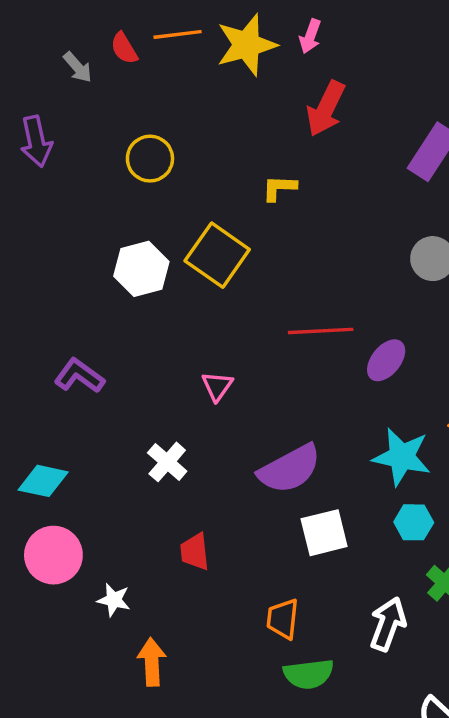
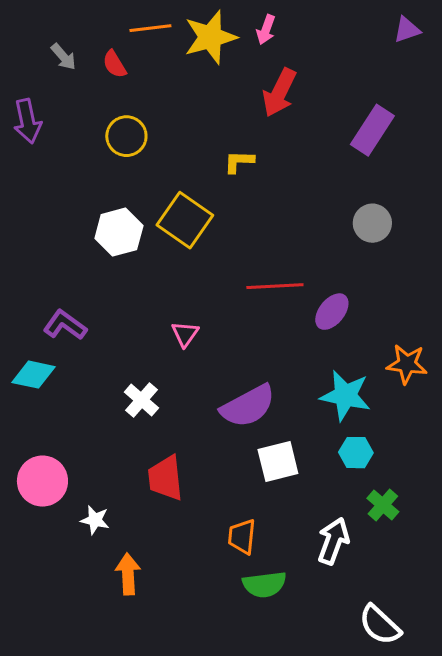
red semicircle: (124, 48) -> (114, 64), moved
cyan diamond: (43, 481) -> (33, 375), moved
red trapezoid: (195, 552) -> (165, 478), size x1.4

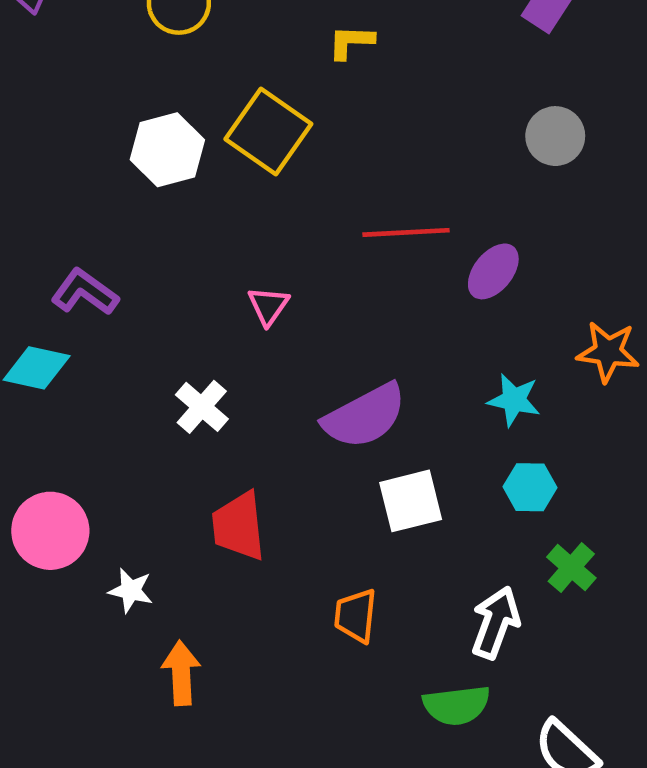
cyan star: (345, 396) -> (514, 400), size x0.7
green semicircle: (264, 584) -> (457, 705), moved

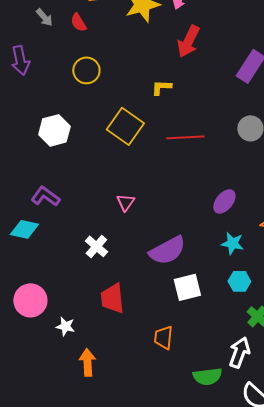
white hexagon: (167, 150) -> (54, 130), moved
red line: (406, 232) -> (185, 137), moved
purple ellipse: (493, 271) -> (224, 201), moved
white arrow: (496, 623) -> (239, 352), moved

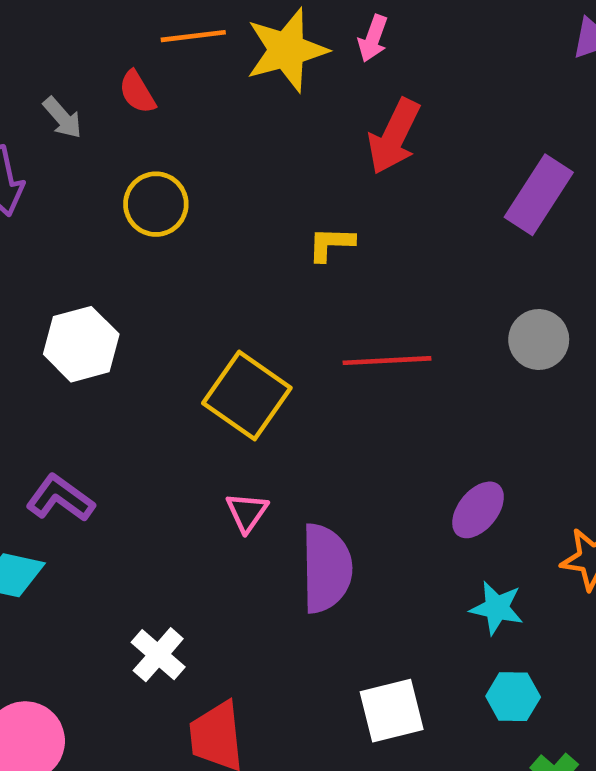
gray arrow: (44, 17) -> (63, 118), moved
yellow square: (125, 126) -> (247, 396), moved
white cross: (96, 246) -> (158, 655), moved
purple semicircle: (167, 250) -> (326, 568), moved, turned -63

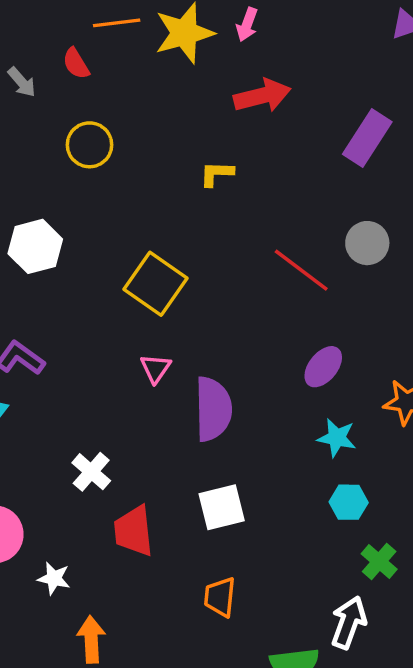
red arrow: (394, 136) -> (262, 96), turned -130
red line: (387, 361) -> (301, 270), moved, turned 40
white square: (392, 711) -> (222, 507), moved

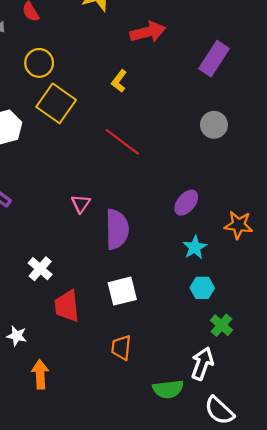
yellow L-shape: (217, 174) -> (119, 81), turned -55
red line: (301, 270) -> (122, 142), moved
yellow square: (156, 284) -> (56, 103), moved
cyan star: (337, 438) -> (195, 247), turned 30

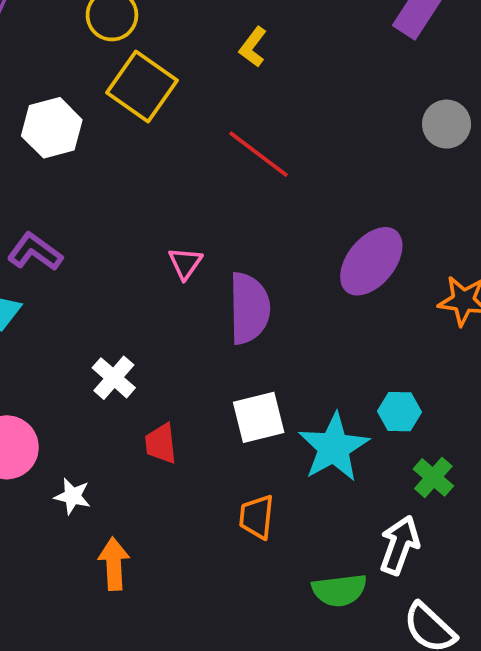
gray circle: (214, 125) -> (447, 124), moved
purple ellipse: (186, 203) -> (371, 261), size x1.5
cyan star: (195, 247) -> (334, 447), moved, size x1.6
red trapezoid: (67, 306) -> (161, 444), size x0.7

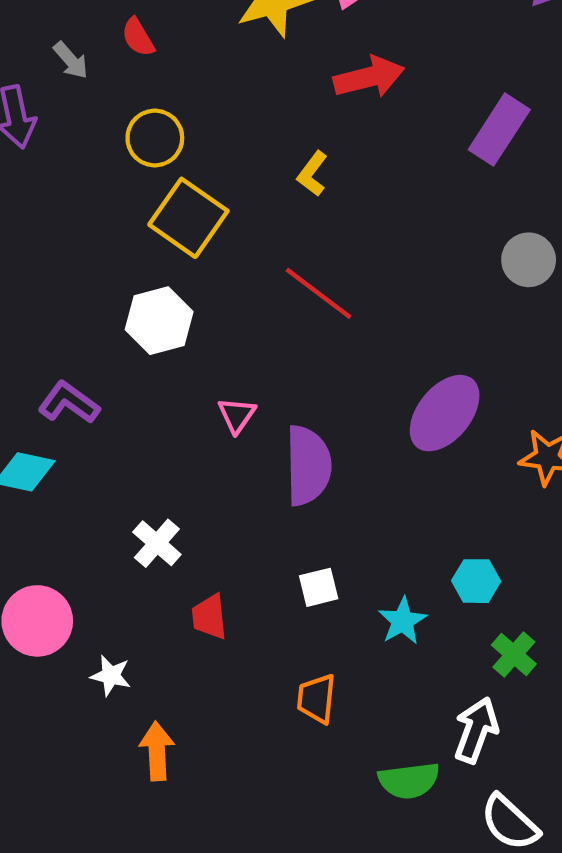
white hexagon: (52, 128) -> (159, 321), moved
white square: (259, 417) -> (319, 587), size x0.7
cyan star: (334, 447) -> (403, 621), size x0.6

